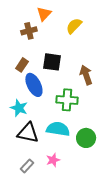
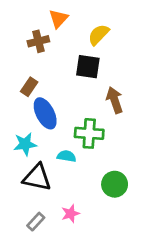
black square: (52, 62) -> (88, 67), moved
cyan star: (19, 108) -> (25, 144), turned -30
cyan semicircle: (58, 129) -> (66, 156), moved, size x0.6

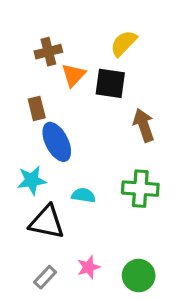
orange triangle: (58, 19) -> (73, 75), moved
brown rectangle: (29, 87) -> (37, 108), turned -48
green cross: (89, 133) -> (140, 189), moved
green circle: (115, 184) -> (139, 276), moved

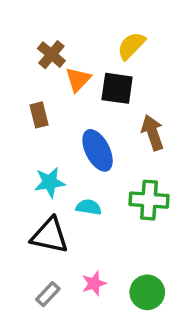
brown cross: (48, 52) -> (51, 55), turned -36
blue ellipse: (57, 142) -> (98, 150), moved
cyan star: (32, 180) -> (50, 182), moved

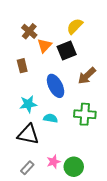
black square: (117, 88) -> (67, 51), turned -30
brown arrow: (153, 133) -> (87, 76), turned -114
green circle: (147, 292) -> (74, 167), moved

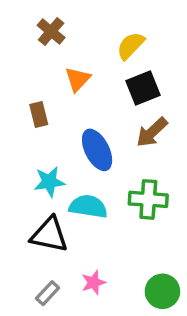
brown cross: (29, 31) -> (51, 31), moved
black square: (67, 51) -> (143, 88), moved
cyan semicircle: (50, 118) -> (88, 206), size x1.5
green circle: (74, 167) -> (162, 291), moved

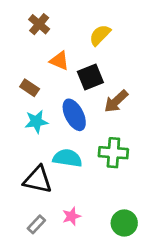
orange triangle: (78, 79) -> (59, 61), turned -50
black square: (143, 88) -> (90, 77), moved
brown rectangle: (39, 115) -> (30, 88), turned -42
cyan star: (49, 182) -> (36, 122), moved

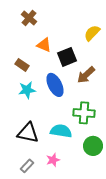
yellow semicircle: (100, 35) -> (92, 33), moved
cyan semicircle: (67, 158) -> (61, 131), moved
green circle: (124, 223) -> (93, 146), moved

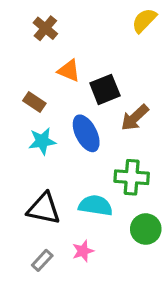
yellow semicircle: (92, 33) -> (144, 20), moved

